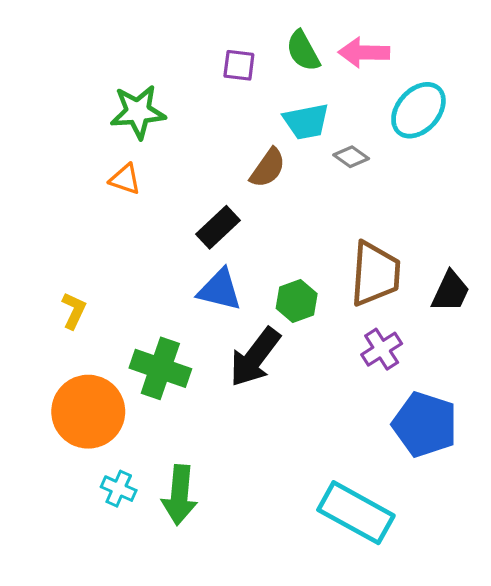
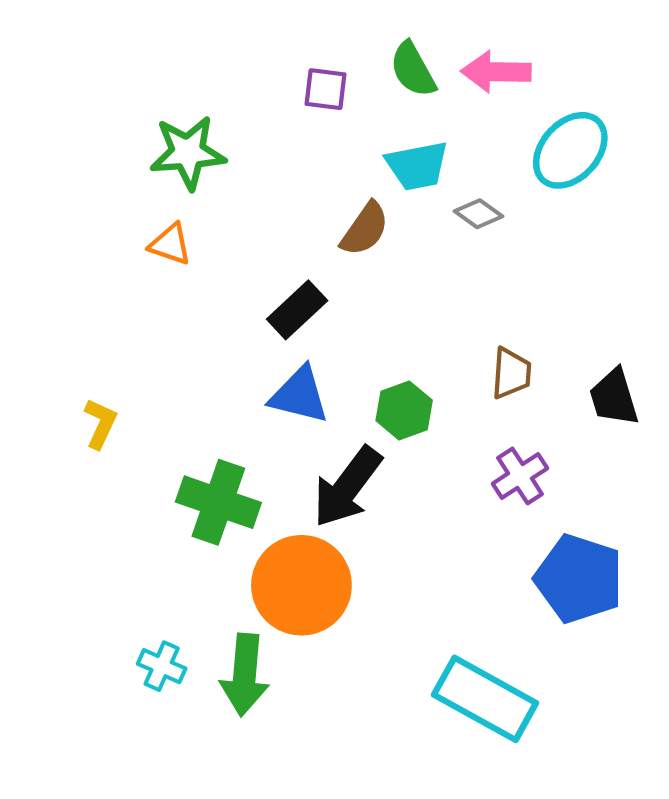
brown trapezoid: (375, 274) -> (511, 373), size x0.6
black trapezoid: (451, 291) -> (614, 397), turned 138
orange circle: (88, 412) -> (301, 585), moved

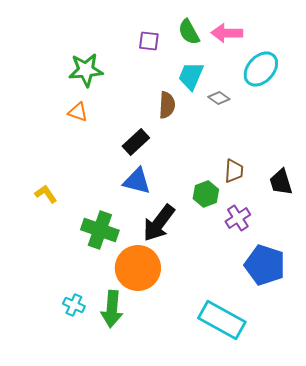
cyan trapezoid: (417, 166) -> (191, 76), turned 124
brown semicircle: (365, 229) -> (167, 105), turned -32
green hexagon: (404, 410) -> (206, 194), moved
yellow L-shape: (100, 424) -> (46, 194), turned -60

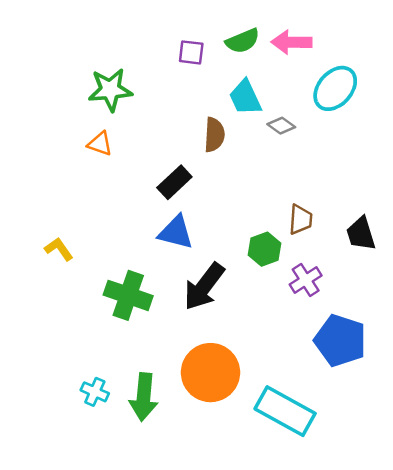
green semicircle: (189, 32) -> (243, 41), turned -84
cyan trapezoid: (191, 76) -> (245, 97), turned -48
orange circle: (138, 268) -> (210, 373), moved

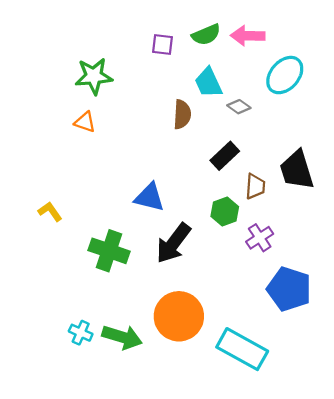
black rectangle: (174, 182) -> (225, 156), moved
black trapezoid: (361, 234) -> (297, 170), moved, size x1.4
green arrow: (144, 397) -> (122, 337), turned -78

